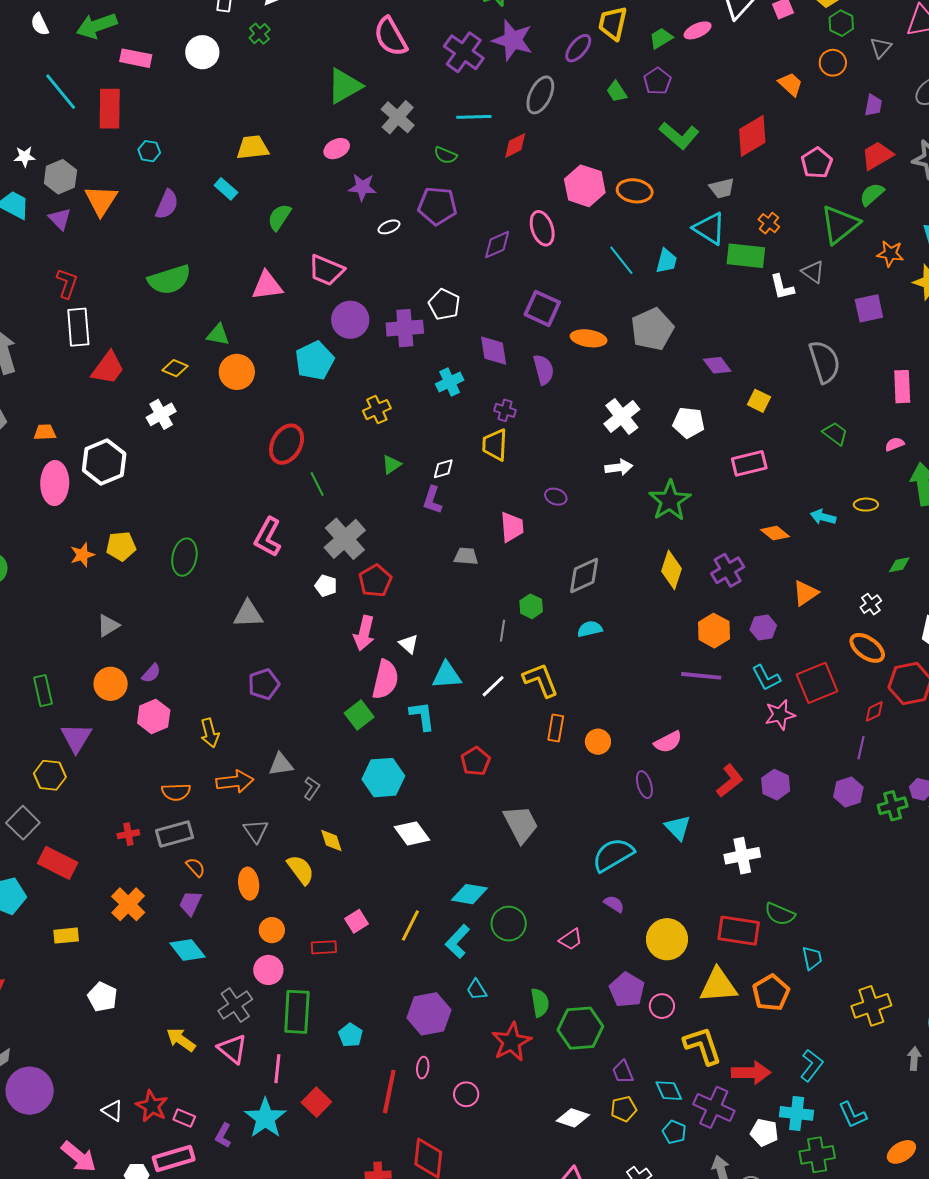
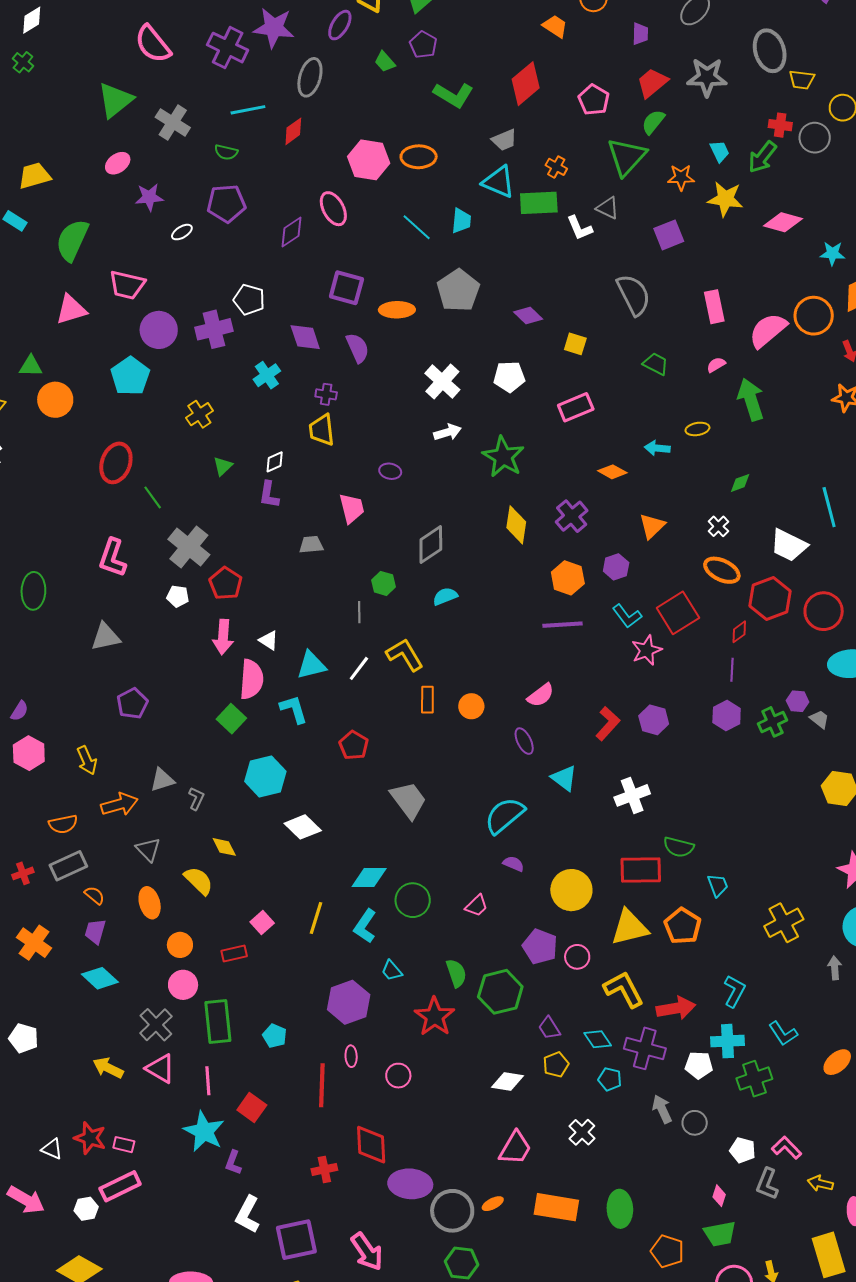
green semicircle: (279, 217) -> (72, 240), size x1.5
purple L-shape: (223, 1136) -> (233, 1163), moved

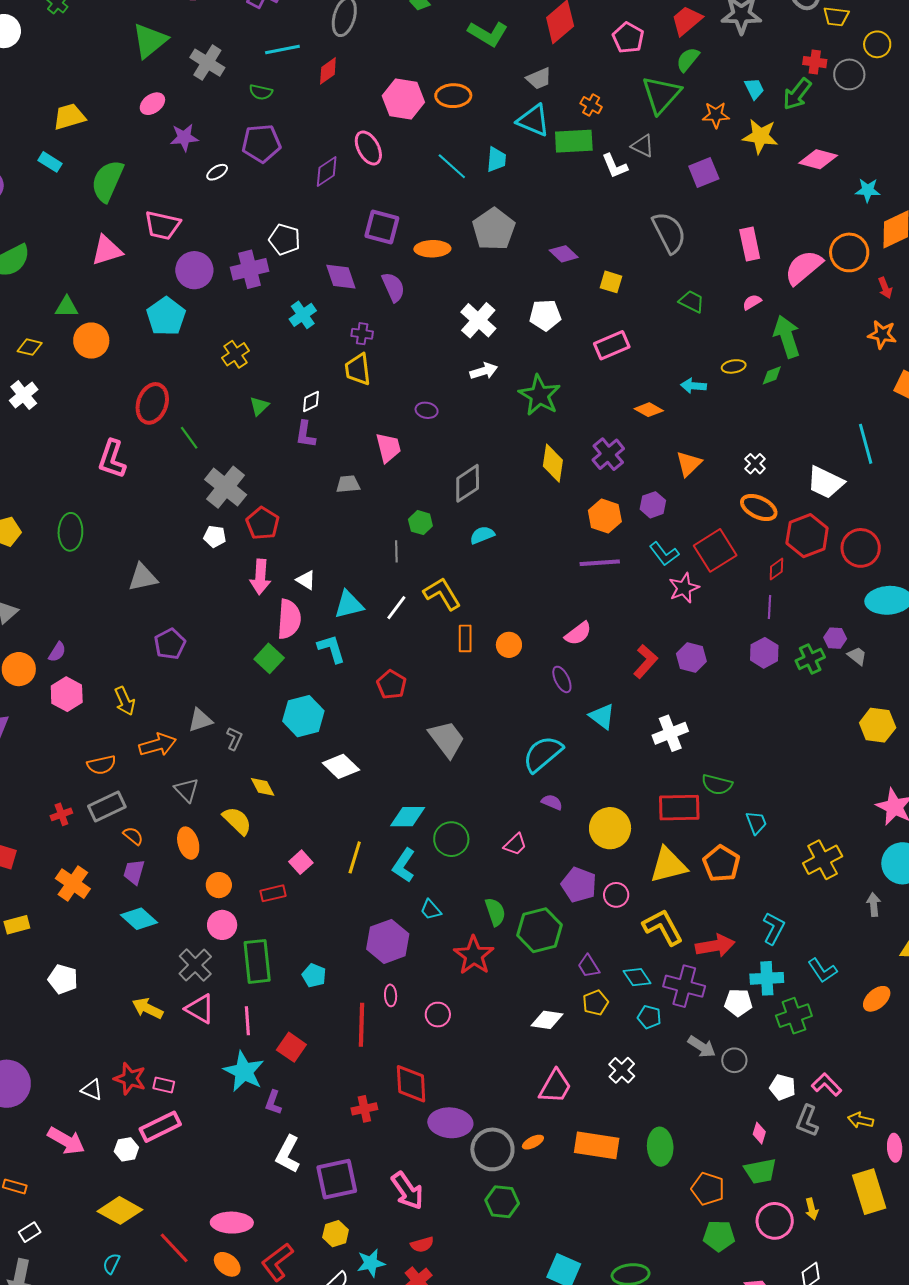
green diamond: (740, 483) -> (772, 375), moved
pink L-shape: (113, 558) -> (112, 459), moved
gray arrow: (662, 1109) -> (702, 1047), turned 148

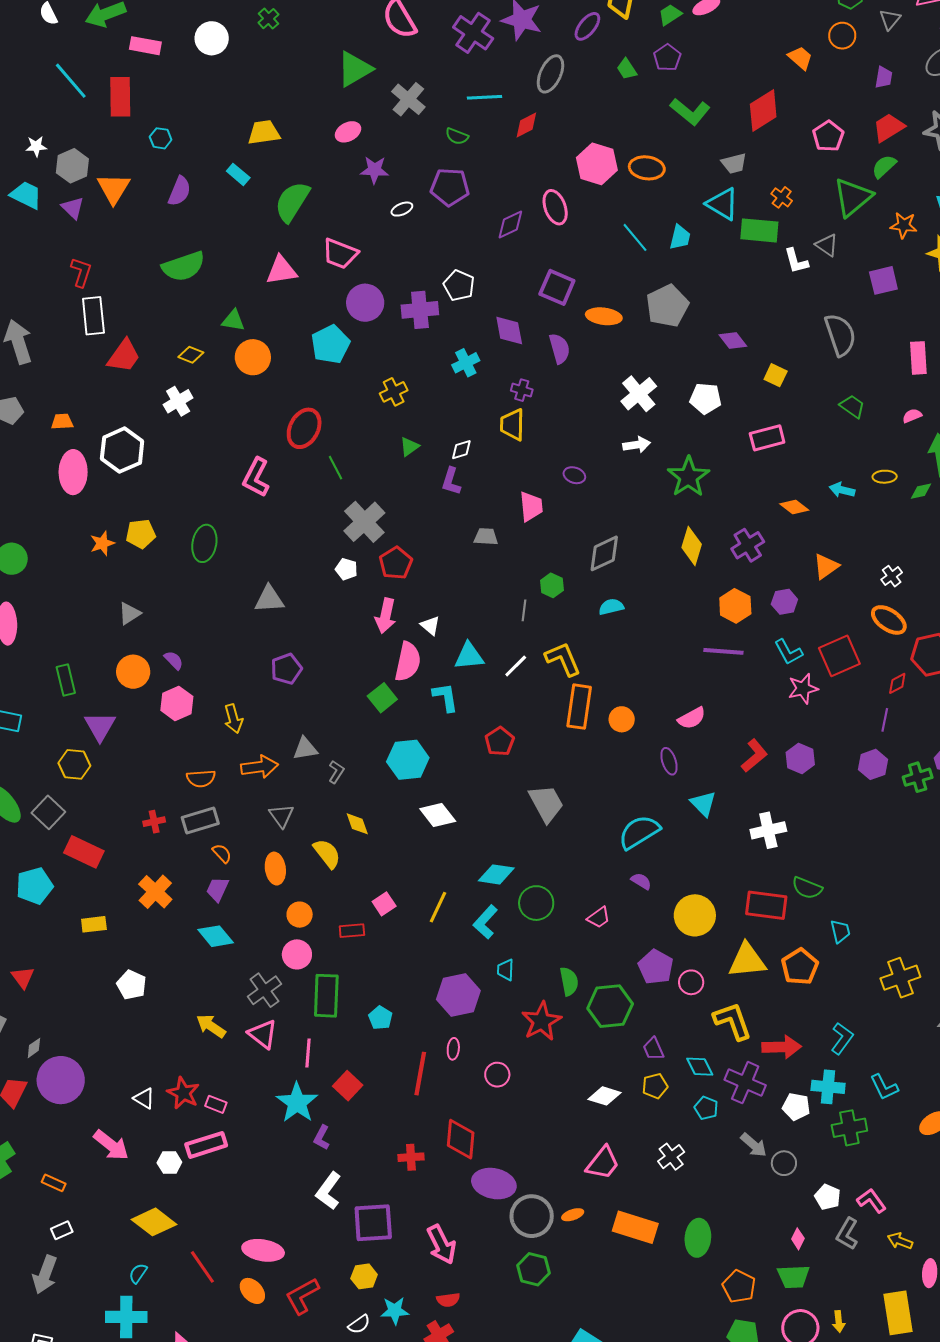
orange rectangle: (465, 638) -> (579, 707), size x1.6
purple semicircle: (57, 652) -> (174, 660), turned -85
cyan trapezoid: (431, 910) -> (505, 970), turned 35

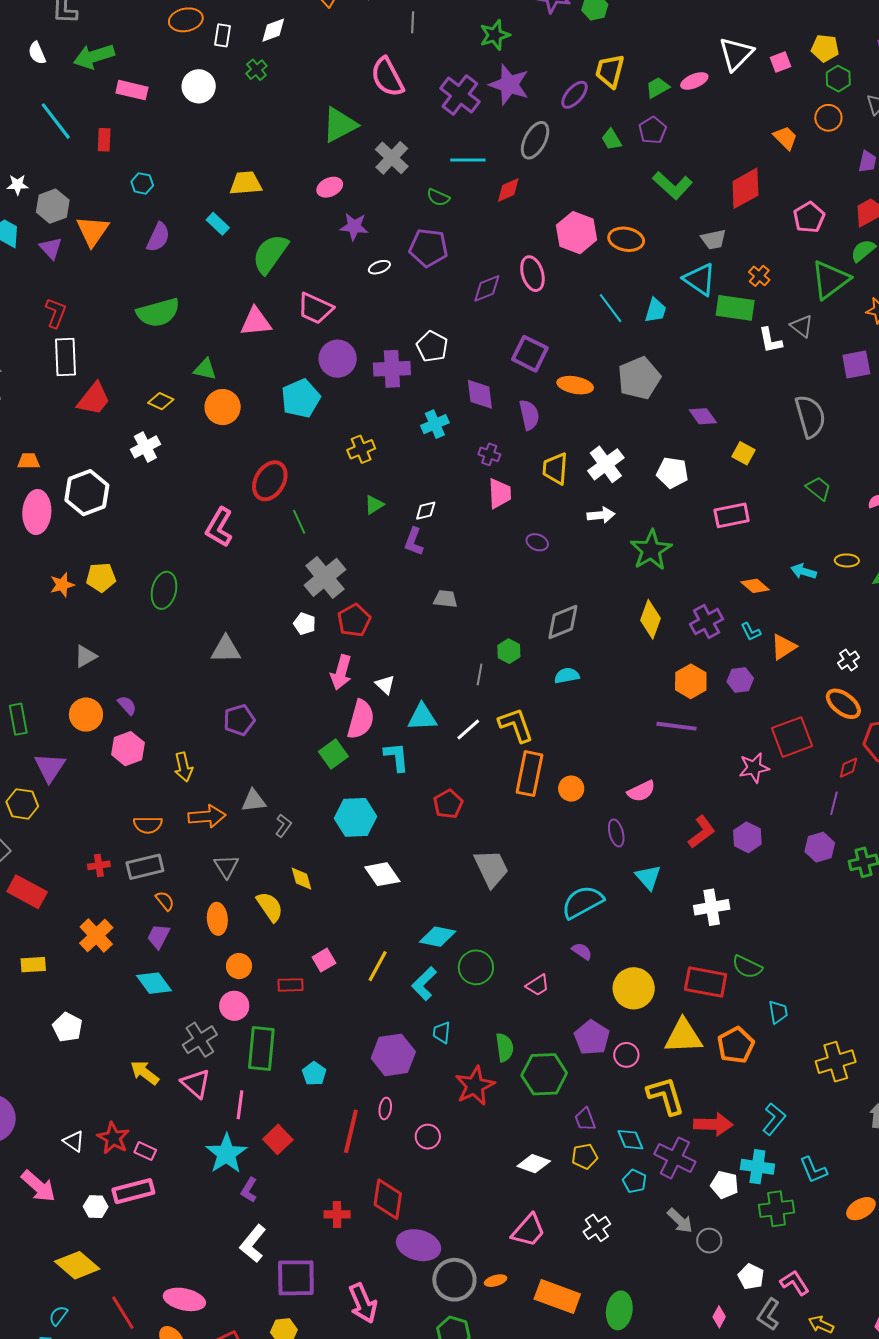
red rectangle: (120, 97) -> (104, 140), size x0.6
yellow trapezoid: (512, 425) -> (555, 469), moved
pink trapezoid: (531, 506) -> (500, 493), moved
cyan L-shape: (788, 652) -> (751, 632), moved, size x0.7

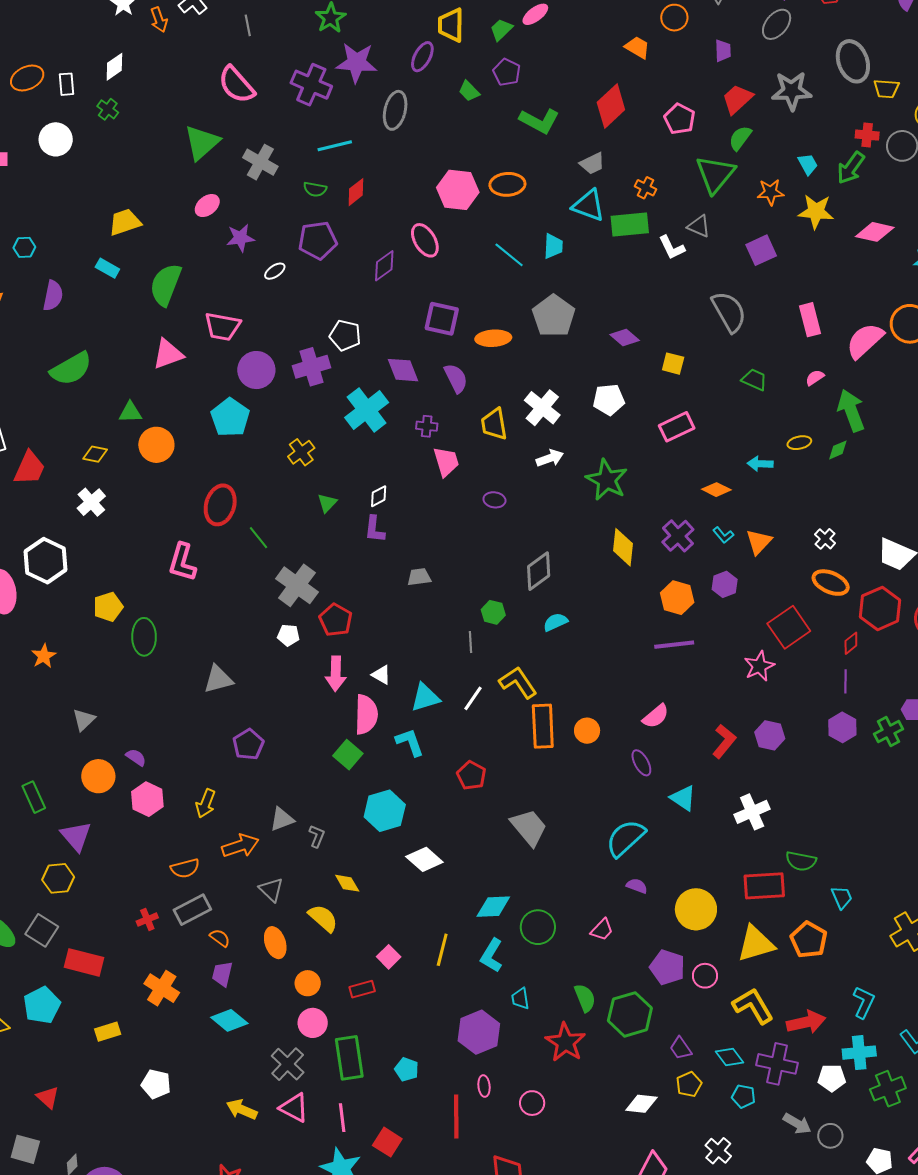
red diamond: (508, 190) -> (356, 192), moved
cyan cross: (435, 424) -> (367, 410), size x1.6
yellow pentagon: (101, 577) -> (108, 607), moved
yellow arrow: (183, 767) -> (206, 803), turned 48

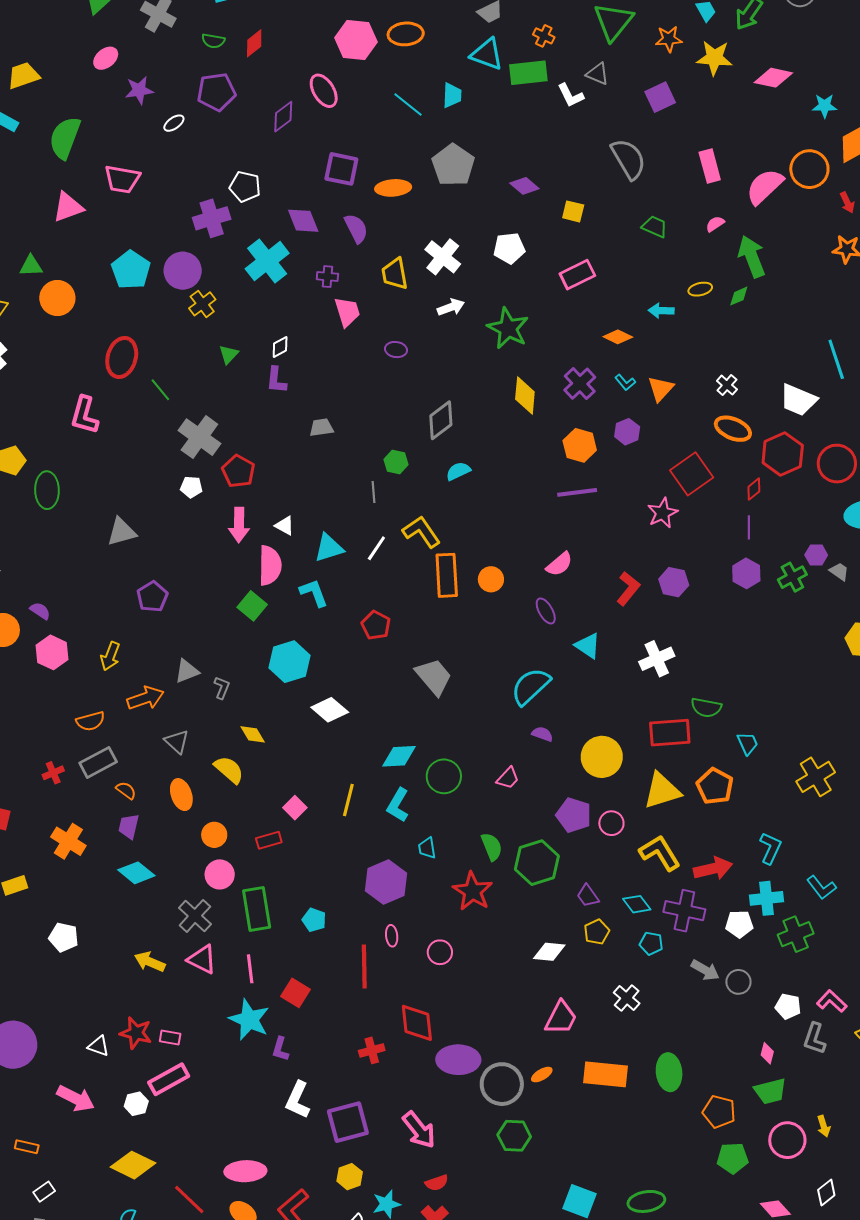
purple circle: (256, 370) -> (183, 271), moved

